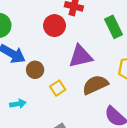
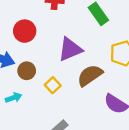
red circle: (55, 26) -> (25, 31), moved
cyan arrow: (18, 104) -> (14, 98), moved

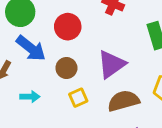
purple triangle: (70, 49) -> (111, 64), turned -32
brown circle: (27, 71) -> (66, 68), moved

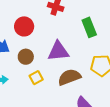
purple triangle: (111, 64) -> (58, 51), turned 35

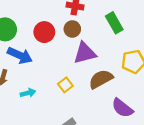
brown circle: (26, 57) -> (72, 29), moved

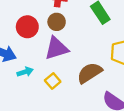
purple triangle: (85, 53) -> (57, 48), moved
cyan arrow: (28, 93) -> (25, 72), moved

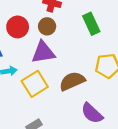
yellow square: (53, 81) -> (35, 84), size x1.6

